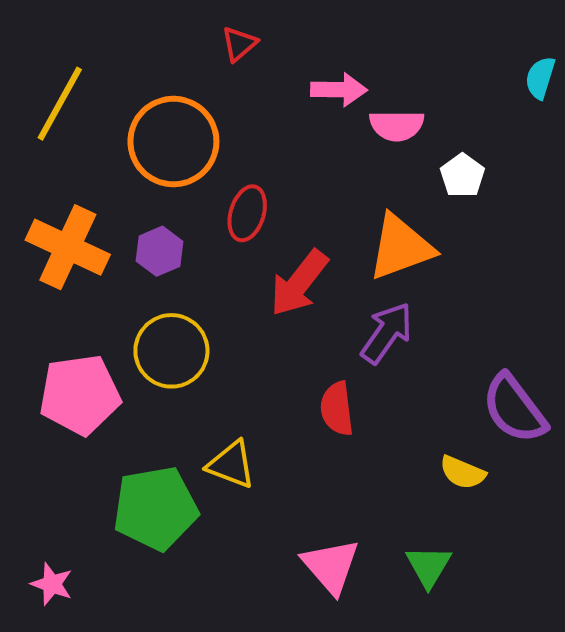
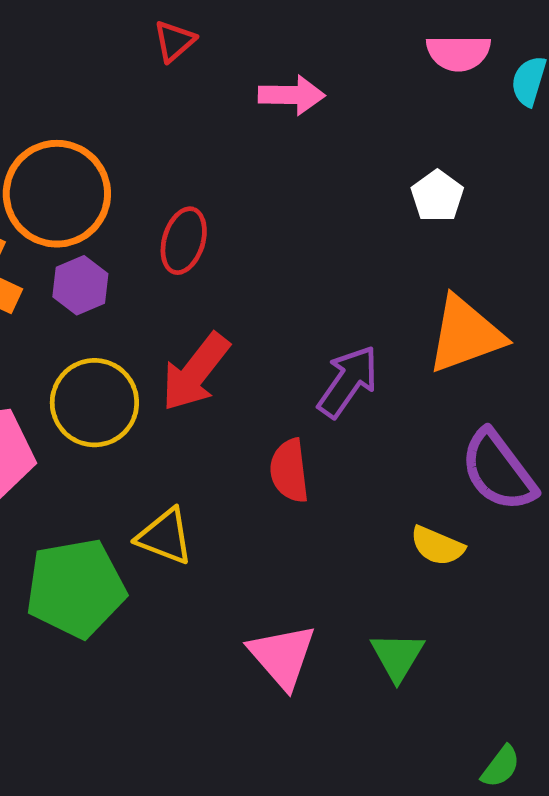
pink semicircle: (397, 126) -> (458, 53), moved
orange circle: (173, 142) -> (57, 194), moved
orange triangle: (401, 247) -> (465, 335), moved
red arrow: (299, 283) -> (195, 372), moved

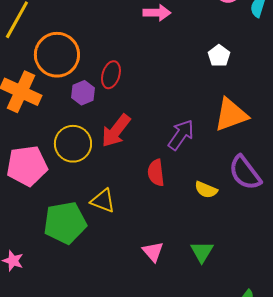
purple hexagon: (80, 285) -> (83, 93), moved
yellow semicircle: (437, 546) -> (206, 190), moved
pink triangle: (282, 656) -> (153, 252), size x0.7

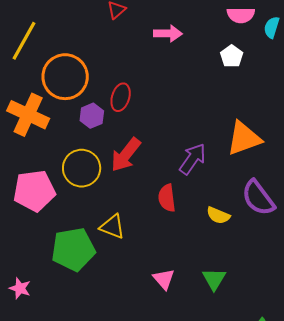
white pentagon: (219, 56) -> (232, 56), moved

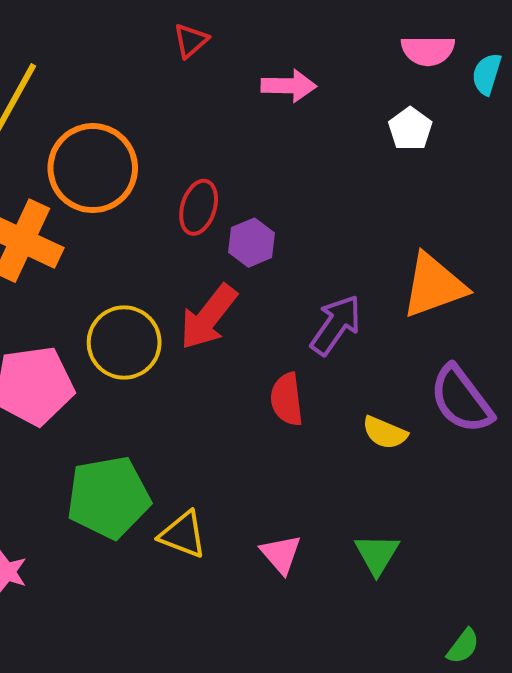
purple hexagon: (92, 116) -> (251, 243), moved
yellow triangle: (112, 227) -> (183, 535), moved

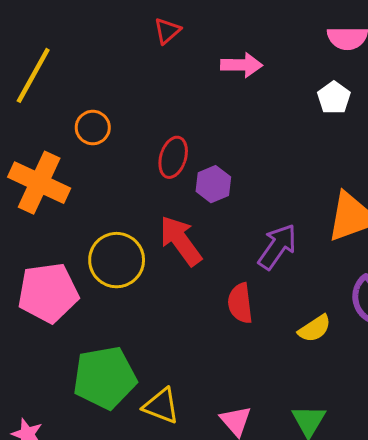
orange circle: (93, 168) -> (93, 128), size x0.5
red arrow: (208, 317) -> (181, 241), turned 106
yellow semicircle: (385, 433) -> (315, 329), turned -56

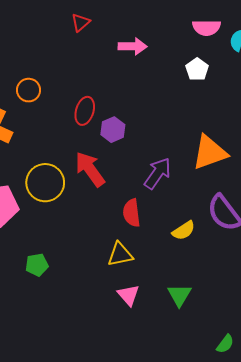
green pentagon: (105, 378) -> (37, 265), size x0.5
yellow triangle: (161, 406) -> (120, 254), moved, turned -32

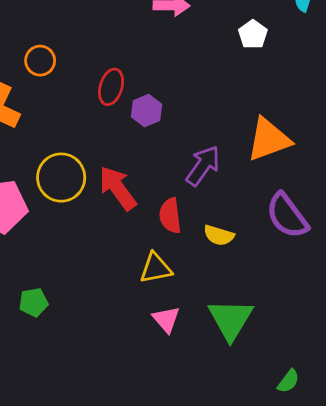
red arrow: (90, 169) -> (118, 188), moved
yellow semicircle: (184, 231) -> (219, 235), moved, turned 50
green pentagon: (37, 265) -> (34, 302), moved
green triangle: (179, 295) -> (231, 319), size x1.5

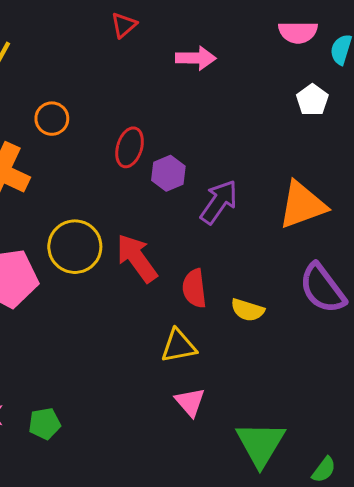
white pentagon: (253, 34) -> (312, 100), moved
purple arrow: (203, 166) -> (219, 202), moved
green pentagon: (34, 302) -> (45, 424), moved
green triangle: (231, 319) -> (261, 444), moved

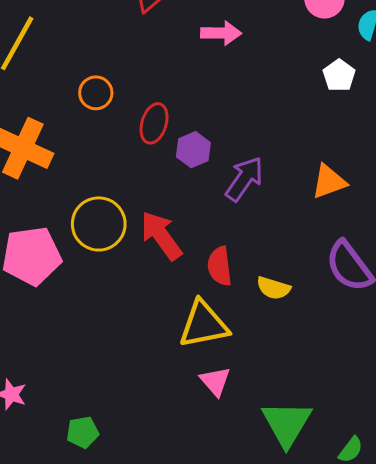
orange circle: (52, 119) -> (96, 93), moved
orange triangle: (302, 205) -> (329, 182), size x0.7
yellow triangle: (178, 346) -> (204, 324), size x1.4
green pentagon: (45, 424) -> (83, 432), moved

